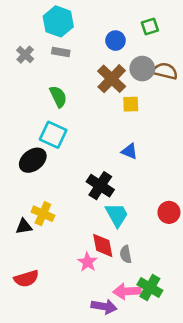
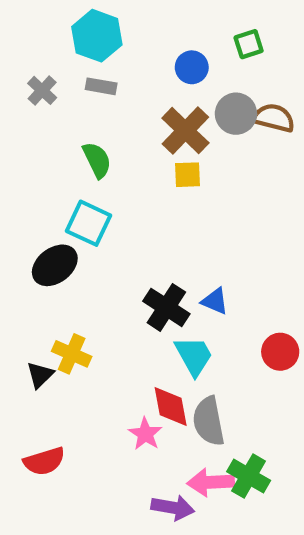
yellow square: (131, 104) -> (187, 175), moved
blue triangle: (129, 151) -> (215, 301), moved
black triangle: (24, 226) -> (40, 375), turned -36
gray semicircle: (126, 254) -> (209, 421), size x1.6

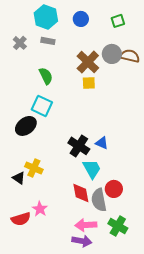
blue circle: (192, 67) -> (81, 19), moved
red circle: (280, 352) -> (114, 189), moved
black triangle: (40, 375) -> (19, 178), turned -40
pink star: (145, 434) -> (40, 209), moved
pink arrow: (211, 482) -> (86, 225), moved

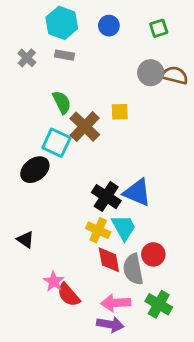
brown cross: (88, 62) -> (85, 127), moved
blue triangle: (102, 143) -> (137, 192), size x1.6
yellow cross: (34, 168) -> (98, 230), moved
red semicircle: (21, 219) -> (69, 295), moved, turned 66

